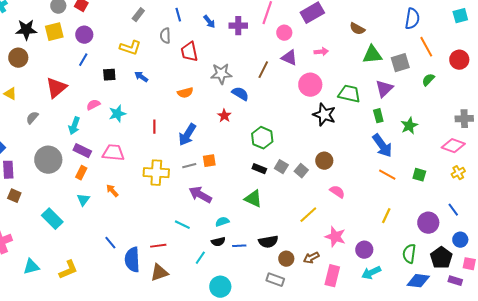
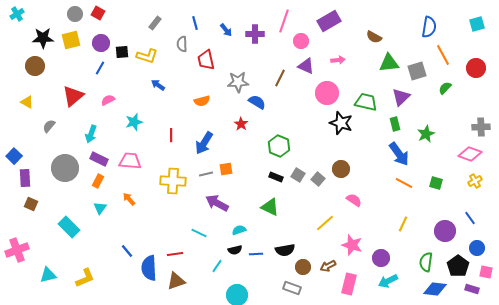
black square: (109, 75) -> (122, 52), moved
pink semicircle: (93, 105) -> (108, 100), moved

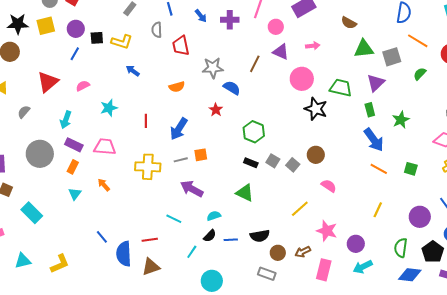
orange line: (443, 55) -> (418, 41), turned -30
cyan rectangle: (69, 227) -> (32, 213), moved
black semicircle: (235, 250) -> (210, 236), turned -32

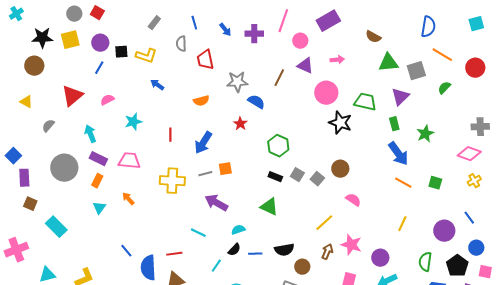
cyan arrow: (66, 120) -> (90, 134), turned 138
brown arrow: (303, 252) -> (327, 252), moved, turned 140

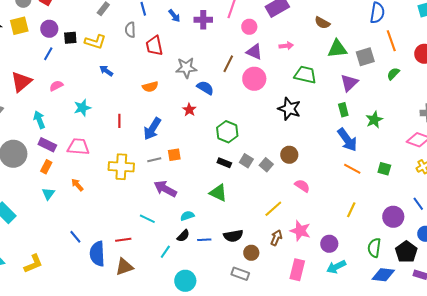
orange line: (442, 55) -> (391, 41), turned 40
pink circle: (326, 93) -> (254, 79), moved
green trapezoid: (365, 102) -> (305, 75), moved

